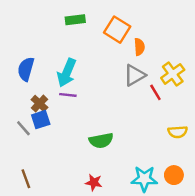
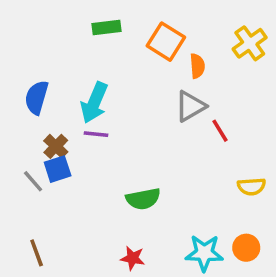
yellow cross: (173, 74) -> (250, 43), moved

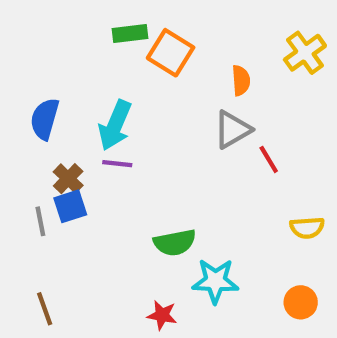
orange square: (166, 42) -> (171, 53), moved
gray line: (33, 181) -> (40, 221), turned 30
cyan star: (204, 253) -> (215, 281), moved

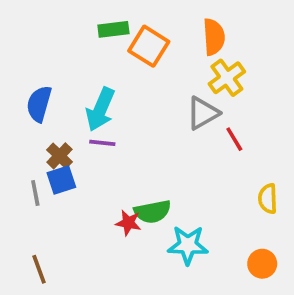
yellow cross: (305, 53) -> (227, 78), moved
orange semicircle: (241, 80) -> (214, 37), moved, size x1.4
yellow semicircle: (307, 228) -> (268, 199), turned 92
red star: (162, 315) -> (128, 223), moved

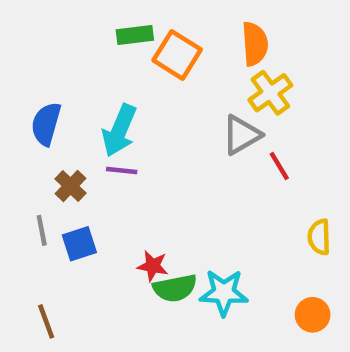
blue square: (61, 180) -> (79, 244), moved
green semicircle: (152, 212) -> (175, 288), moved

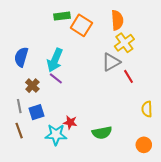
purple line: (122, 170) -> (56, 78), turned 32
green semicircle: (175, 288) -> (102, 133), moved
cyan star: (224, 293) -> (56, 135), moved
brown line: (46, 321) -> (19, 131), moved

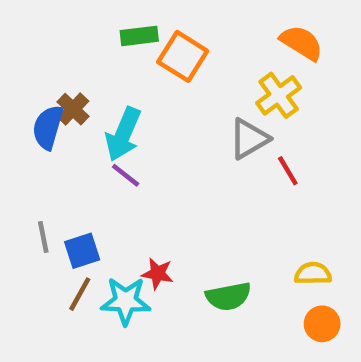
orange semicircle: (117, 20) -> (301, 43), moved, turned -54
brown cross: (32, 86) -> (73, 109), moved
yellow semicircle: (147, 109) -> (313, 274), moved, turned 91
brown line: (19, 131) -> (80, 294), moved, turned 49

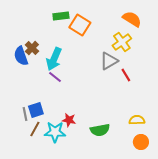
blue semicircle: (48, 127) -> (21, 56), turned -36
gray line: (43, 237) -> (25, 114), moved

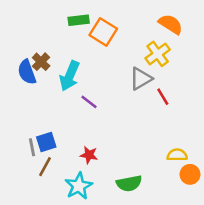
purple line: (55, 77) -> (89, 102), moved
green semicircle: (100, 130) -> (129, 183), moved
cyan star: (55, 132) -> (79, 186), moved, turned -30
orange circle: (141, 142) -> (190, 174), moved

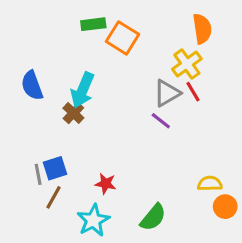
orange semicircle: (171, 24) -> (202, 29), turned 50
brown cross: (41, 62) -> (73, 113), moved
red line: (163, 97) -> (193, 92), moved
purple line: (89, 102) -> (161, 121), moved
green semicircle: (129, 183) -> (153, 217), turned -40

